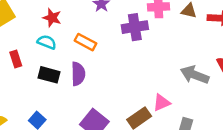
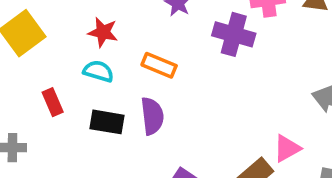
purple cross: (135, 27) -> (234, 34), turned 30

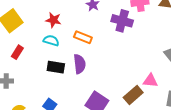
red rectangle: (53, 102) -> (17, 52), moved, turned 56
pink triangle: (287, 148) -> (150, 81), turned 35

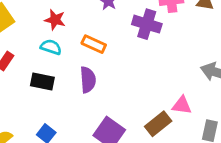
black rectangle: (56, 67) -> (42, 82), moved

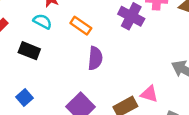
purple semicircle: (88, 80) -> (95, 58), moved

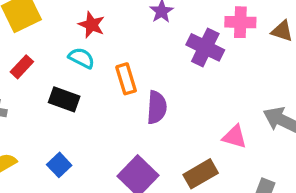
orange rectangle: (81, 26) -> (126, 79), moved, turned 40
pink triangle: (149, 94) -> (235, 137), moved

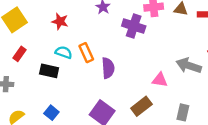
cyan semicircle: (82, 58) -> (64, 52), moved

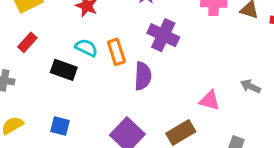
purple cross: (134, 26) -> (163, 35), moved
gray arrow: (189, 66) -> (251, 86), size x0.6
blue square: (51, 113) -> (60, 126), turned -32

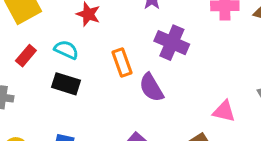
cyan semicircle: (86, 48) -> (66, 50), moved
purple semicircle: (143, 76) -> (151, 88), turned 148

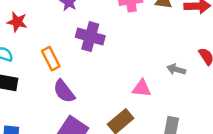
purple semicircle: (151, 88) -> (64, 91), moved

